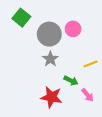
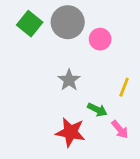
gray circle: (49, 34) -> (68, 22), moved
yellow line: (91, 64) -> (124, 87), turned -48

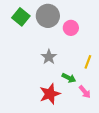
red star: (70, 132) -> (50, 94), turned -30

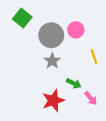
gray circle: (48, 16) -> (51, 35), moved
yellow line: (88, 62) -> (94, 57), moved, turned -40

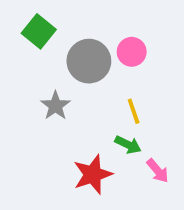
yellow line: (94, 57) -> (134, 111), moved
gray star: (52, 61) -> (55, 106), moved

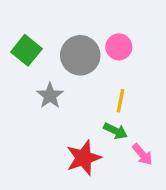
green square: (39, 31) -> (26, 50), moved
yellow line: (134, 111) -> (121, 101), turned 30

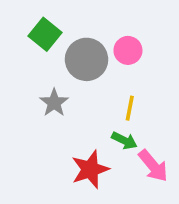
green square: (26, 50) -> (45, 34), moved
pink arrow: (142, 154) -> (153, 166), size x1.4

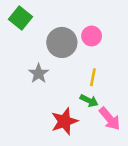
green square: (45, 34) -> (21, 18), moved

